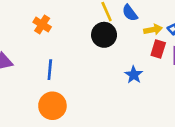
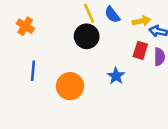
yellow arrow: (153, 30) -> (142, 21), moved
orange circle: (52, 106) -> (70, 86), moved

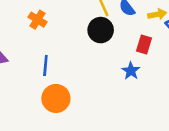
red rectangle: (140, 50) -> (144, 45), moved
orange circle: (70, 86) -> (56, 98), moved

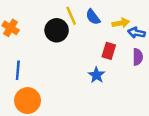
black circle: (101, 30) -> (57, 30), moved

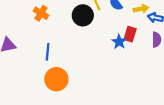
blue star: (97, 75) -> (119, 42), moved

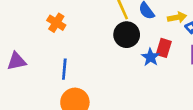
black circle: (83, 15) -> (127, 35), moved

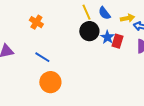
blue star: (151, 57) -> (107, 37), moved
blue line: (64, 69) -> (42, 57), turned -63

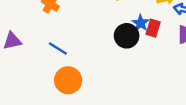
black circle: (89, 31) -> (127, 36), moved

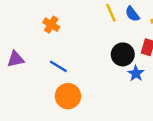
blue star: (141, 23) -> (136, 73), moved

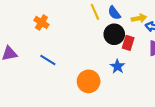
black circle: (123, 54) -> (114, 34), moved
orange circle: (68, 96) -> (89, 81), moved

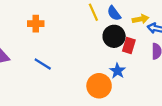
orange cross: (41, 22) -> (36, 24), turned -32
orange circle: (89, 81) -> (99, 86), moved

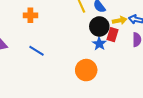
yellow arrow: (140, 19) -> (120, 20), moved
blue star: (117, 71) -> (99, 44), moved

